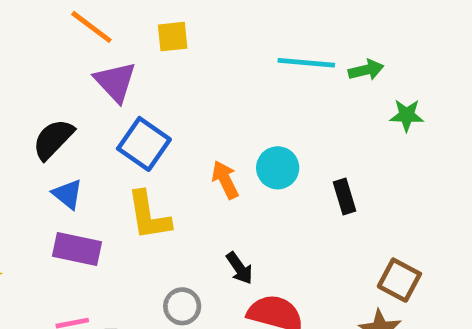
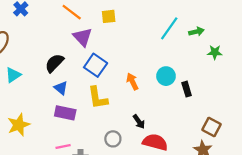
cyan line: (306, 63) -> (169, 28), turned -60
cyan circle: (278, 168) -> (166, 76), moved

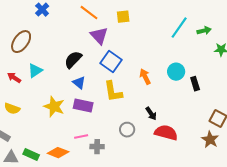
yellow star: (19, 125) -> (54, 107), moved, turned -30

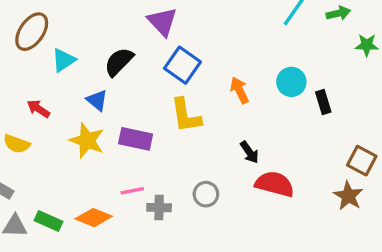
cyan triangle: (35, 71) -> (64, 60), moved
red arrow: (14, 78) -> (38, 109), moved
blue triangle: (79, 83) -> (97, 100), moved
gray circle: (127, 130) -> (206, 194), moved

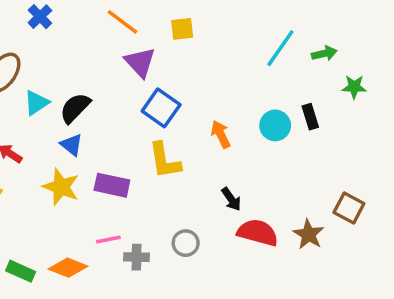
black semicircle: (119, 62) -> (75, 108), moved
black rectangle: (323, 102) -> (310, 117), moved
brown star: (348, 196) -> (309, 234), moved

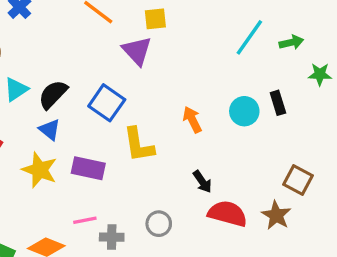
purple triangle: (140, 62) -> (137, 51), moved
blue square: (161, 108) -> (107, 103), moved
brown square: (349, 208) -> (298, 180), moved

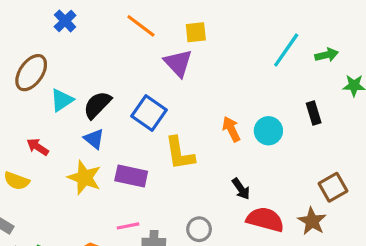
cyan circle: (244, 111) -> (268, 131), moved
brown square: (298, 180) -> (333, 187), turned 32

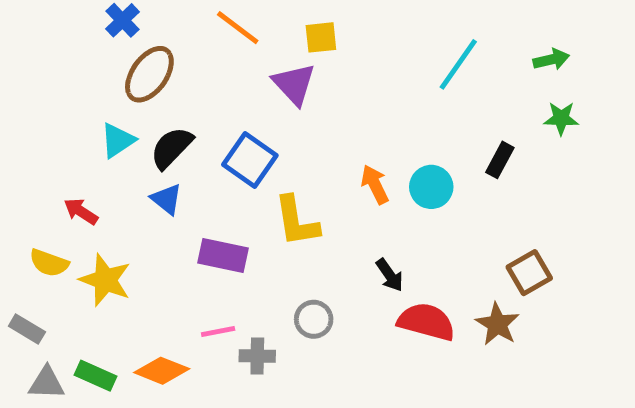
green arrow: (327, 55) -> (551, 60), moved
brown ellipse: (31, 73) -> (149, 74), moved
black rectangle: (314, 113) -> (500, 160), turned 45
yellow star: (84, 178) -> (105, 280), moved
gray circle: (199, 229) -> (314, 319), moved

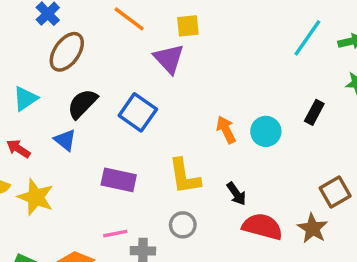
cyan line: (458, 64) -> (307, 38), moved
cyan triangle: (118, 140) -> (25, 99), moved
blue triangle: (167, 199) -> (65, 140), moved
yellow L-shape: (296, 221) -> (184, 176), moved

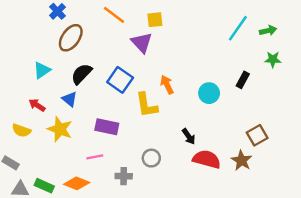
orange arrow: (226, 130) -> (167, 85), moved
yellow L-shape: (184, 176) -> (147, 105), moved
yellow star: (36, 197) -> (60, 129), moved
pink line: (115, 234) -> (95, 157), moved

